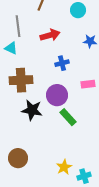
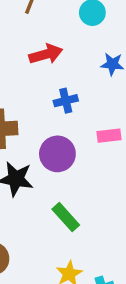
green rectangle: (68, 117) -> (66, 217), moved

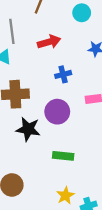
green rectangle: (66, 217) -> (63, 156), turned -42

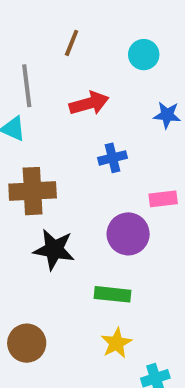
purple circle: (57, 112) -> (128, 234), moved
yellow star: (65, 195) -> (116, 343), moved

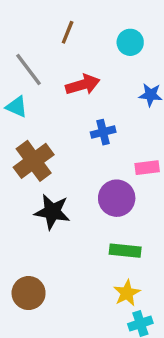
gray line: (27, 86) -> (29, 69), turned -30
brown cross: (33, 191) -> (34, 161), turned -33
green rectangle: (113, 294) -> (125, 251), moved
yellow star: (116, 343) -> (127, 293), moved

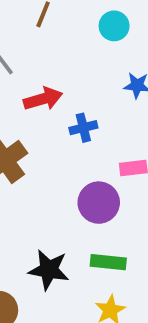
red arrow: (83, 85) -> (43, 99), moved
black star: (52, 212) -> (49, 270), moved

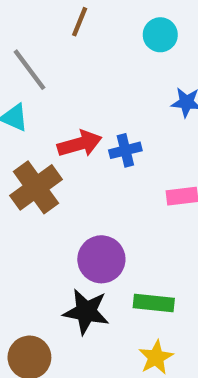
red arrow: (43, 99) -> (80, 144), moved
purple circle: (99, 203) -> (101, 259), moved

